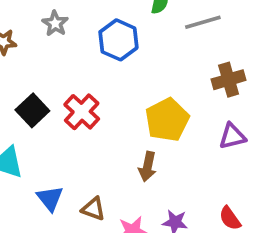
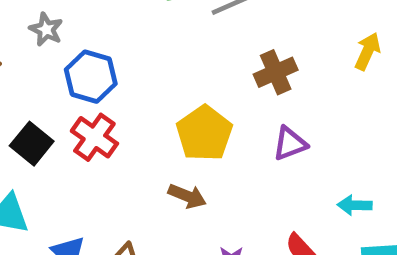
blue hexagon: (118, 40) -> (91, 77), moved
brown arrow: (148, 167) -> (187, 196), turned -72

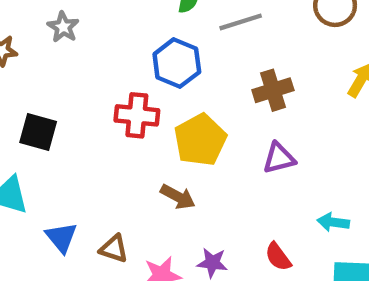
blue hexagon: (91, 77) -> (177, 63), moved
red cross: (94, 137) -> (137, 115), moved, turned -36
black square: (32, 144) -> (38, 132), turned -30

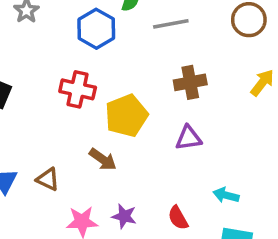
blue hexagon: (177, 63) -> (96, 29), moved
brown triangle: (114, 249) -> (48, 179), moved

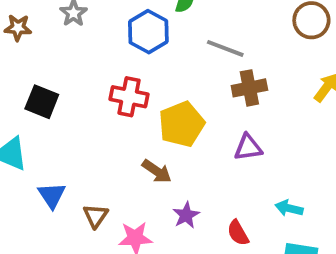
gray line: (171, 24) -> (225, 48), moved, turned 32
brown triangle: (48, 179) -> (96, 216), moved, turned 40
purple star: (124, 216) -> (186, 215), moved, turned 30

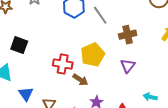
gray line: (225, 48) -> (100, 15), moved, turned 36
red cross: (129, 97) -> (63, 64), moved
purple triangle: (248, 147) -> (128, 66), turned -42

